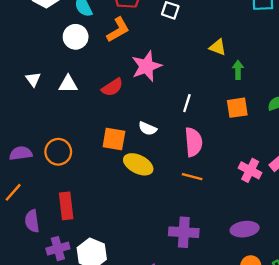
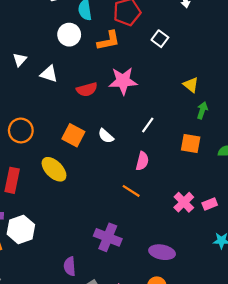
pink semicircle: (193, 142) -> (142, 161), size x0.7
yellow ellipse: (138, 164) -> (54, 169), moved

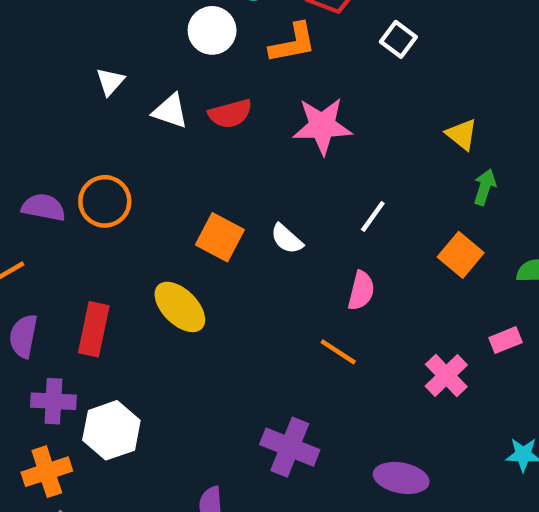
red semicircle: (87, 90) -> (230, 114), moved
orange circle: (21, 130) -> (105, 201), moved
orange square: (191, 143) -> (461, 255), turned 30
pink rectangle: (210, 204) -> (505, 340), moved

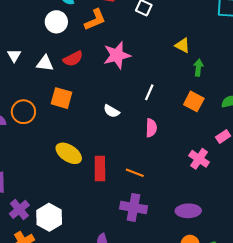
orange square: (220, 237) -> (62, 98), moved
red rectangle: (94, 329) -> (100, 168), moved
orange line: (338, 352) -> (135, 173), moved
purple cross: (53, 401) -> (19, 209), turned -30

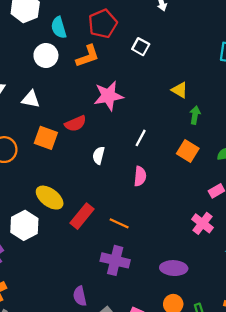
red semicircle: (73, 59) -> (75, 124), moved
white semicircle: (112, 111) -> (99, 155), turned 70
pink cross: (199, 159) -> (202, 223), moved
red rectangle: (100, 168) -> (82, 216), turned 35
white hexagon: (49, 217) -> (24, 225), moved

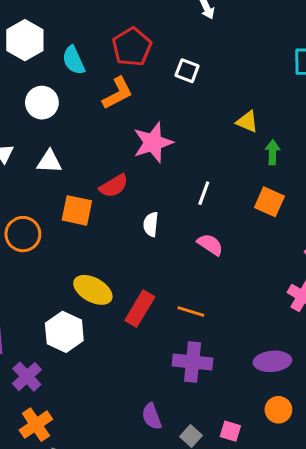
white circle: (46, 55) -> (42, 103), moved
pink semicircle: (140, 176) -> (210, 245), turned -54

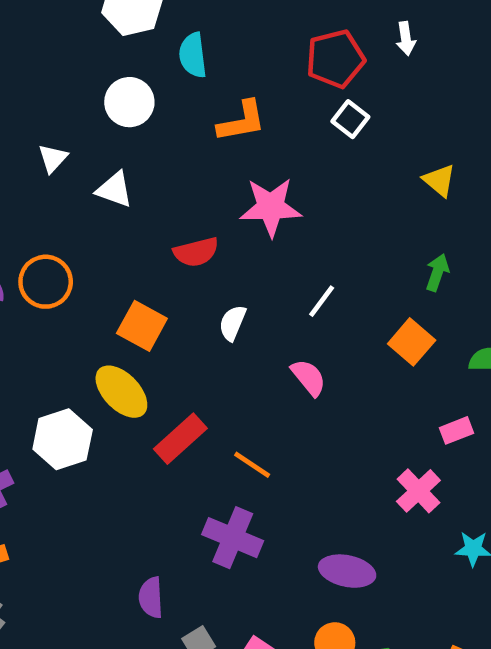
red pentagon: (132, 47) -> (335, 59), moved
yellow triangle: (247, 122) -> (439, 180), moved
orange square: (77, 210) -> (142, 326), moved

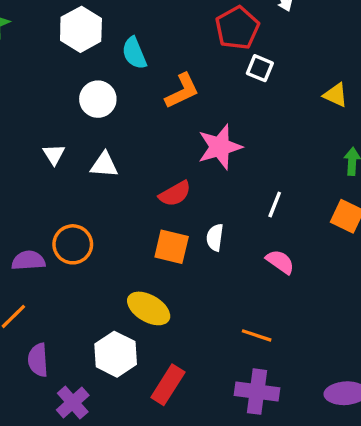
orange square: (142, 326) -> (172, 247), moved
red rectangle: (180, 439) -> (168, 385), moved

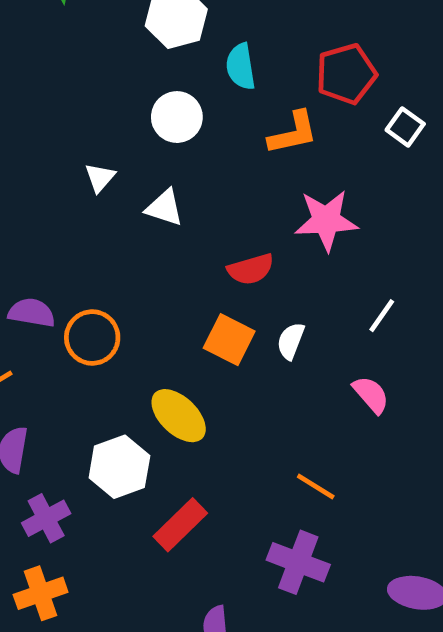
red pentagon: (237, 28) -> (346, 74), moved
orange circle: (73, 244) -> (92, 338), moved

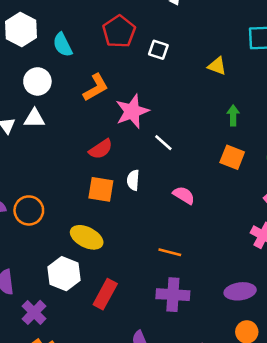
orange L-shape: (293, 133) -> (96, 87), moved
white triangle: (164, 208) -> (34, 118), moved
white line: (382, 316) -> (163, 143), moved, turned -66

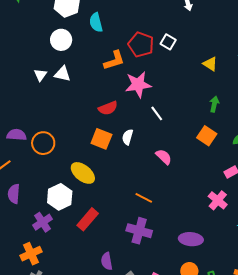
red pentagon: (119, 32) -> (141, 45), moved, turned -30
white circle: (37, 81) -> (61, 40), moved
purple cross: (34, 312) -> (42, 222), moved

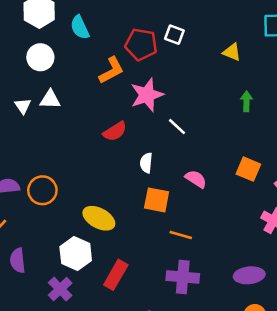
orange square: (207, 136) -> (248, 169), moved
orange square: (101, 139) -> (157, 200), moved

